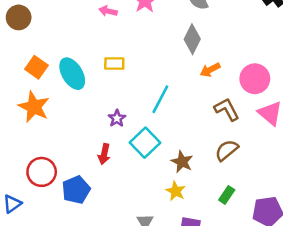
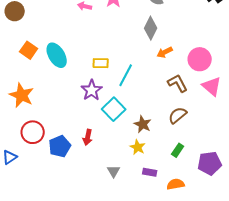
yellow rectangle: (114, 63) -> (101, 63), moved
orange star: (34, 107) -> (22, 95), moved
purple star: (117, 118) -> (92, 90), size x1.5
red arrow: (104, 154) -> (88, 137), moved

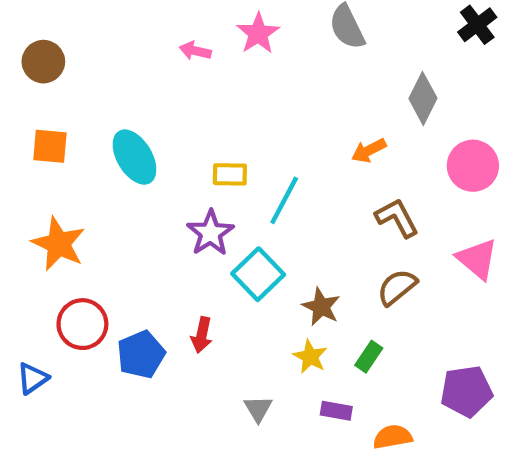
gray diamond: (151, 28) -> (423, 98), moved
orange square: (29, 50) -> (50, 146), moved, turned -30
pink circle: (200, 59) -> (473, 166), moved
pink triangle: (212, 86) -> (477, 259), moved
green rectangle: (178, 150) -> (369, 357), moved

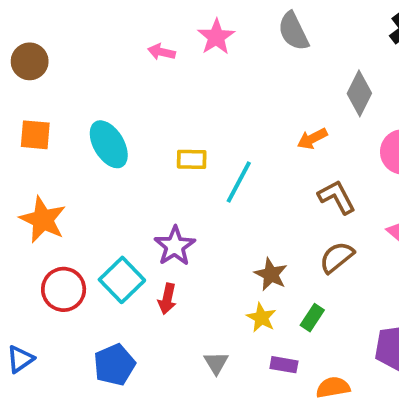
purple star: (210, 233) -> (175, 246), moved
cyan square: (258, 274) -> (122, 280), moved
blue pentagon: (141, 354) -> (114, 365), moved
blue triangle: (33, 378) -> (20, 359), moved

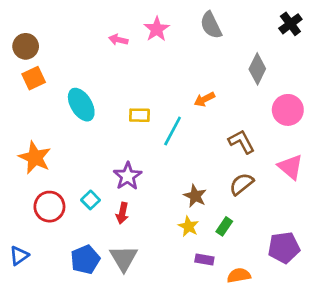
orange square: (35, 135) -> (34, 78), moved, turned -30
orange arrow: (312, 139) -> (204, 99), moved
cyan square: (122, 280) -> (91, 200), size x0.6
gray triangle: (216, 363) -> (124, 258), moved, size x1.6

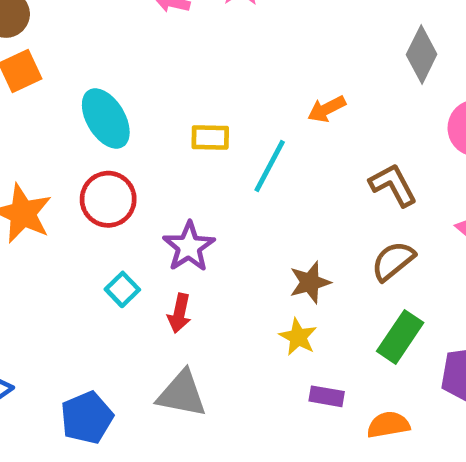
brown star: (195, 196) -> (310, 282), turned 30
red circle: (49, 207) -> (108, 199), moved
green rectangle: (224, 226) -> (400, 337), moved, size x1.5
gray triangle: (124, 258) -> (182, 394), turned -48
blue pentagon: (85, 260) -> (87, 418), moved

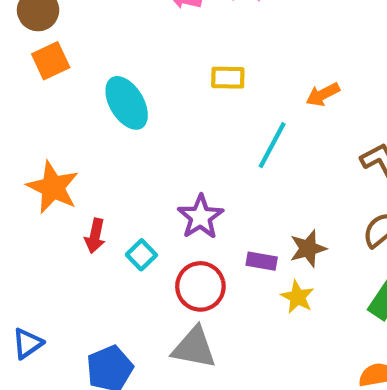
yellow rectangle: (210, 138) -> (228, 78), moved
red circle: (108, 199) -> (200, 286), moved
red arrow: (179, 313) -> (95, 236), moved
purple rectangle: (327, 396) -> (262, 261), moved

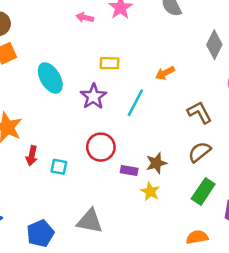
purple star: (200, 217) -> (93, 96), moved
cyan square: (141, 255) -> (59, 167), turned -35
red circle: (200, 286) -> (101, 147), moved

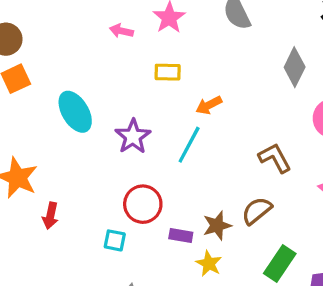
yellow rectangle: (109, 63) -> (168, 72), moved
orange arrow: (165, 73) -> (209, 105), moved
brown semicircle: (200, 152) -> (257, 211), moved
cyan square: (59, 167) -> (115, 240), moved

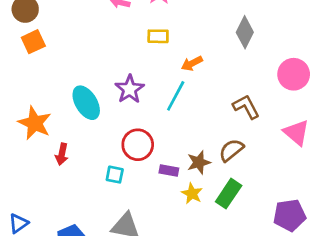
gray diamond: (295, 67) -> (245, 32), moved
cyan ellipse: (75, 112) -> (86, 103), moved
green rectangle: (280, 264) -> (229, 194), moved

